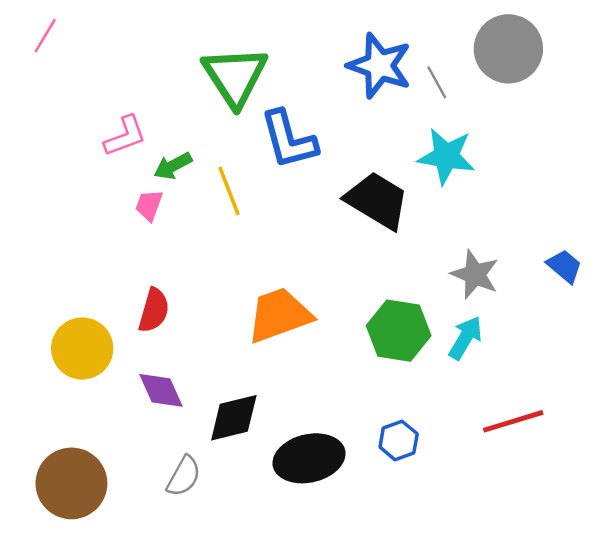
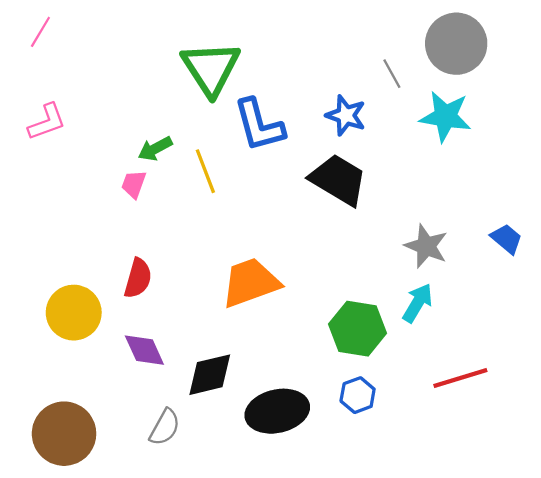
blue star: (379, 66) -> (346, 115), moved, size x0.7
pink L-shape: (125, 136) -> (47, 122), moved
cyan star: (446, 156) -> (445, 117), moved
green hexagon: (399, 331) -> (358, 329), moved

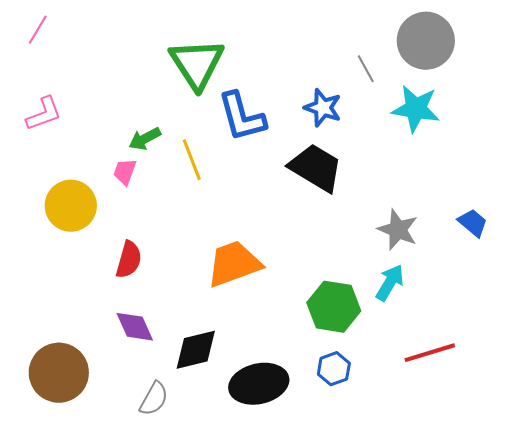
yellow circle: (74, 313) -> (71, 206), moved
brown circle: (64, 434) -> (59, 373), moved

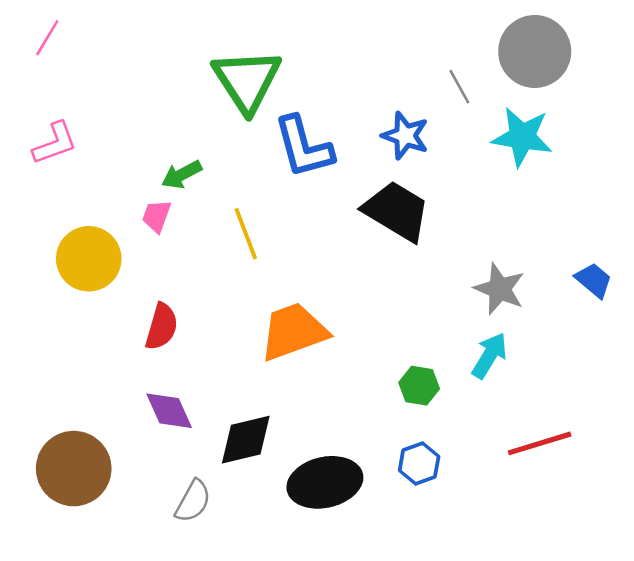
yellow line: (192, 160) -> (246, 234), moved
green hexagon: (334, 307) -> (419, 386), size x0.6

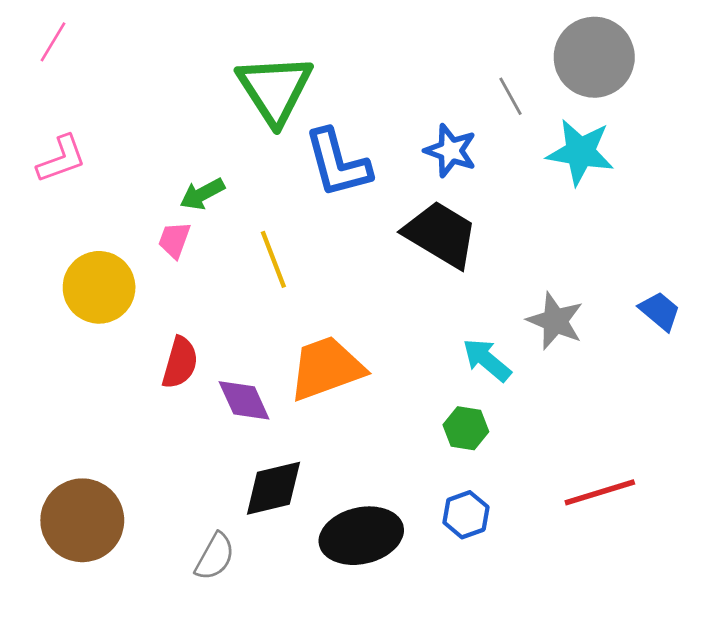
cyan arrow: (489, 355) -> (487, 360), moved, turned -81
purple diamond: (169, 411) -> (244, 400), moved

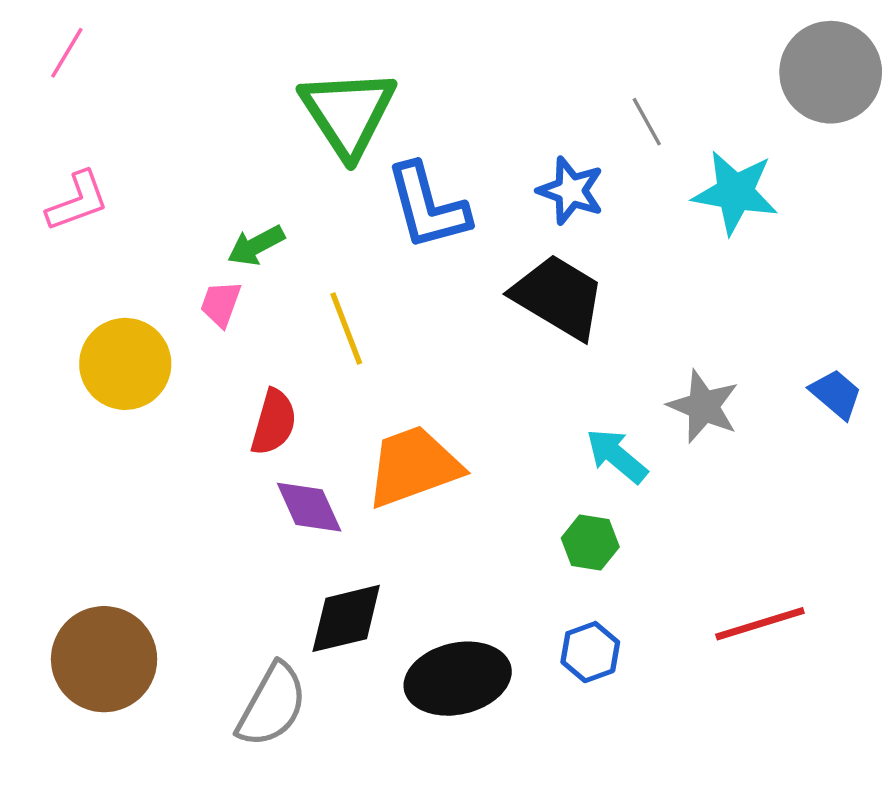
gray circle: (594, 57) -> (831, 72), moved
red semicircle: (180, 363) -> (274, 422), moved
gray semicircle: (215, 557) -> (272, 705), size x1.4

